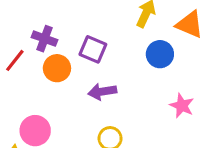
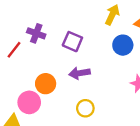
orange circle: (57, 68) -> (46, 84), moved

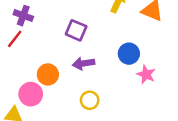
purple cross: (36, 33) -> (23, 16), moved
blue circle: (123, 45) -> (129, 54), moved

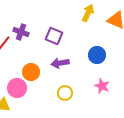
purple cross: (23, 16) -> (21, 32), moved
pink star: (146, 74) -> (102, 86), moved

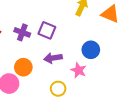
purple cross: (21, 32) -> (22, 32), moved
pink star: (102, 86) -> (79, 70), moved

